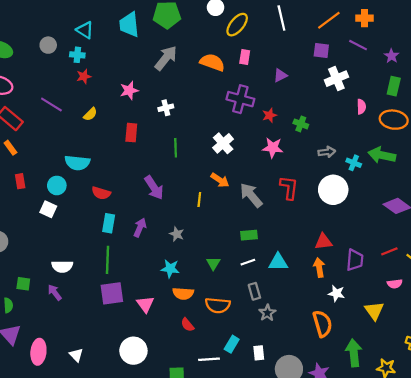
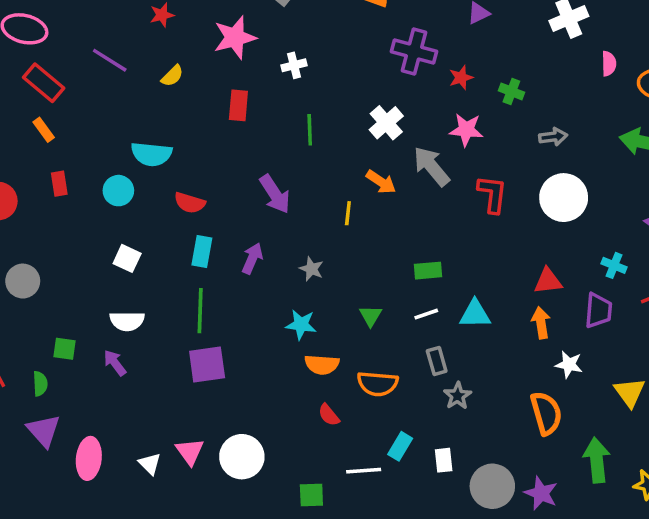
pink star: (129, 90) -> (235, 38), size x1.4
cyan cross: (354, 163) -> (614, 265), moved
gray arrow: (251, 195) -> (431, 166), moved
white square: (48, 209) -> (127, 258), moved
pink triangle: (145, 304) -> (190, 451), moved

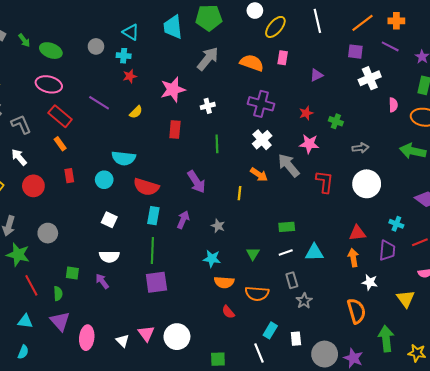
purple cross: (414, 51) -> (261, 104), moved
red semicircle: (190, 203) -> (146, 187), size x1.4
white line: (364, 471) -> (259, 353), moved, turned 72

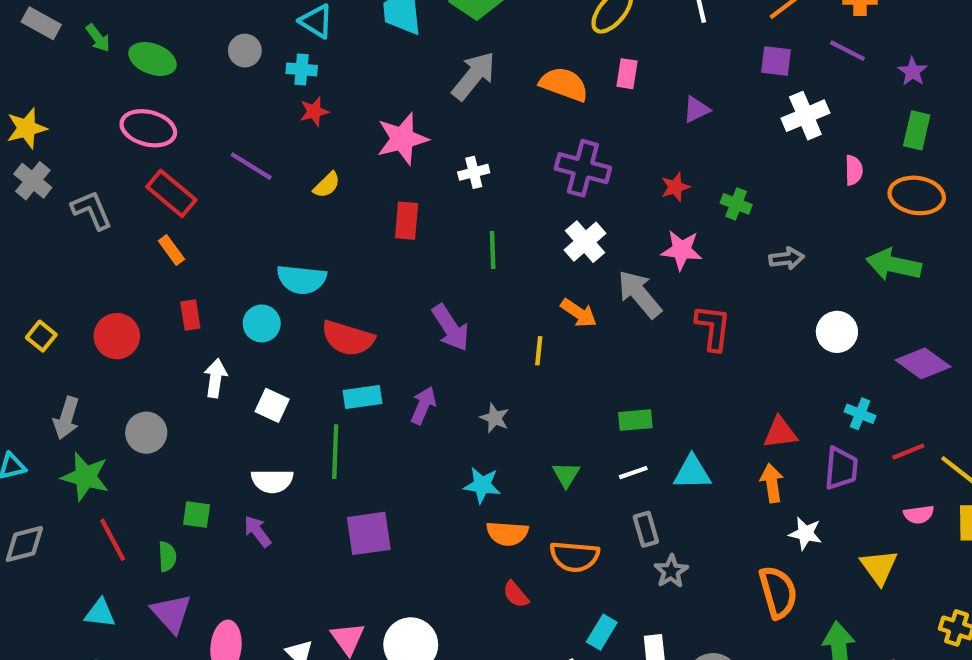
white arrow: (19, 157) -> (215, 378), moved, turned 48
white circle: (367, 184) -> (837, 332), moved, size x0.7
cyan rectangle: (153, 216) -> (362, 397), turned 72
green line: (152, 250) -> (335, 452), moved

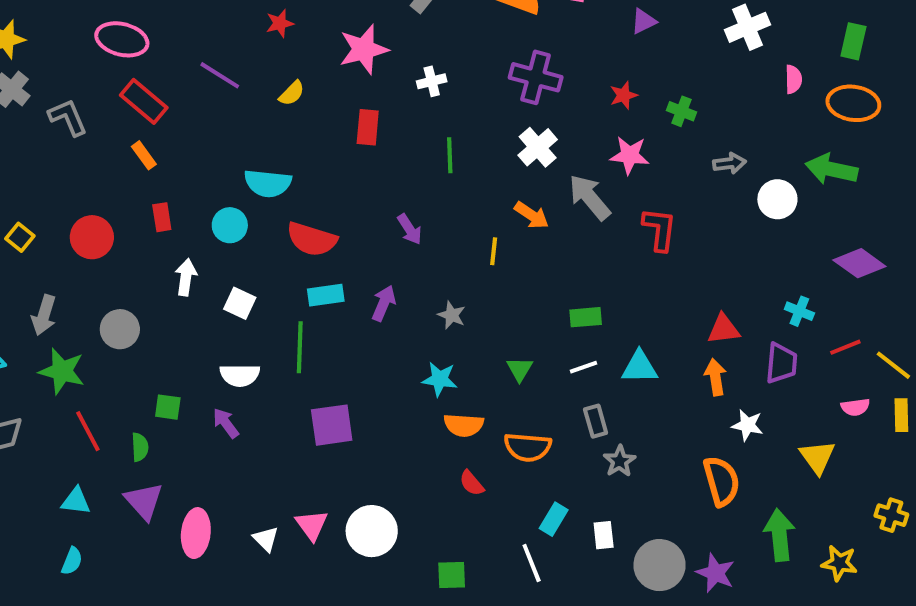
purple arrow: (451, 328) -> (410, 229), size x0.7
white circle: (837, 332) -> (777, 199), moved

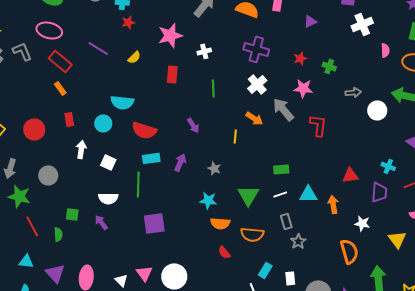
gray L-shape: (68, 117) -> (22, 51), moved
green triangle: (520, 369) -> (248, 195), size x1.6
orange arrow: (715, 377) -> (333, 204), moved
purple triangle: (144, 501) -> (55, 273), moved

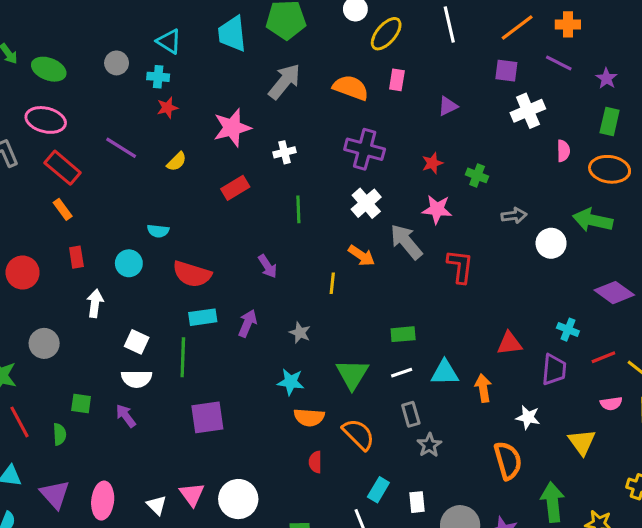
red rectangle: (172, 74) -> (235, 188), turned 54
cyan semicircle: (122, 102) -> (158, 231), size x0.6
white square: (108, 162) -> (137, 342), moved
orange semicircle: (252, 234) -> (358, 434), turned -140
red semicircle: (224, 252) -> (315, 462), turned 40

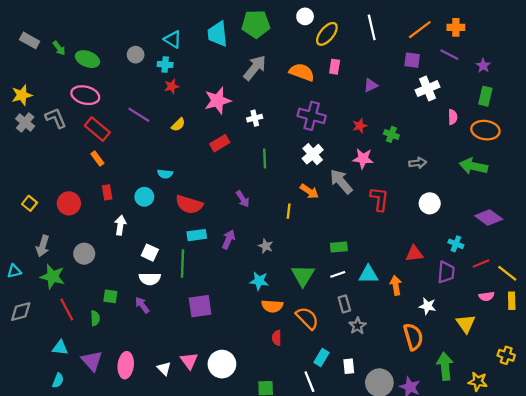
white circle: (551, 243) -> (430, 203), moved

